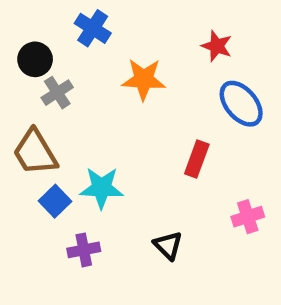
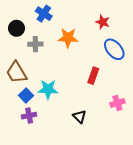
gray cross: (57, 93) -> (35, 44), moved, turned 32
purple cross: (84, 250) -> (29, 116), moved

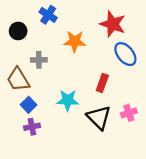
red star: (103, 22) -> (113, 24), size x1.6
gray cross: (35, 44) -> (39, 60), moved
cyan star: (48, 89) -> (68, 100), moved
black triangle: (80, 117) -> (99, 118), moved, size x1.6

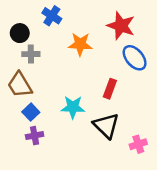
gray cross: (39, 60) -> (31, 54), moved
pink cross: (129, 113) -> (138, 144), moved

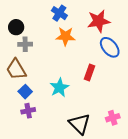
blue cross: (52, 16) -> (59, 13), moved
red star: (121, 26) -> (99, 21), turned -30
cyan star: (73, 107) -> (59, 88), turned -30
black triangle: (106, 126) -> (80, 124), moved

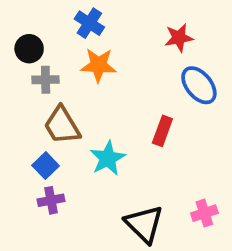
blue cross: (59, 13) -> (89, 23), moved
red star: (99, 21) -> (179, 38), size x0.7
orange star: (65, 36) -> (98, 65), moved
brown trapezoid: (16, 69) -> (62, 125), moved

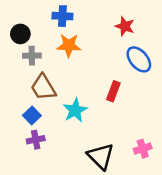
blue cross: (89, 23) -> (62, 16), turned -30
red star: (179, 38) -> (125, 26), turned 30

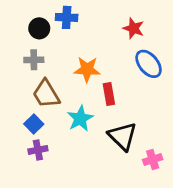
black circle: (20, 34) -> (39, 28), moved
orange star: (69, 45) -> (87, 69), moved
red rectangle: (113, 91) -> (109, 94), moved, turned -30
black triangle: (101, 156) -> (123, 136), moved

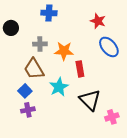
black circle: (39, 28) -> (11, 28), moved
gray cross: (34, 60) -> (40, 44), moved

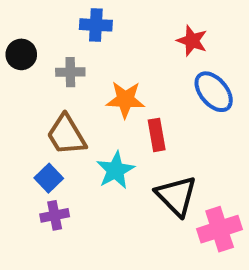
gray cross: (40, 44) -> (70, 72), moved
pink cross: (112, 117) -> (220, 229), size x1.5

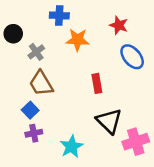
gray cross: (70, 72) -> (36, 52), moved, turned -35
orange star: (125, 100) -> (77, 40), moved
cyan star: (115, 170) -> (71, 147), moved

